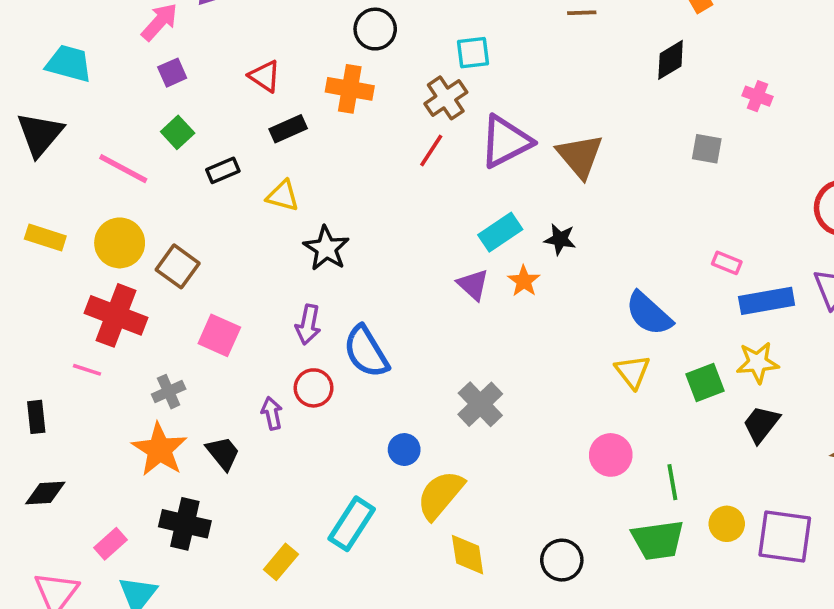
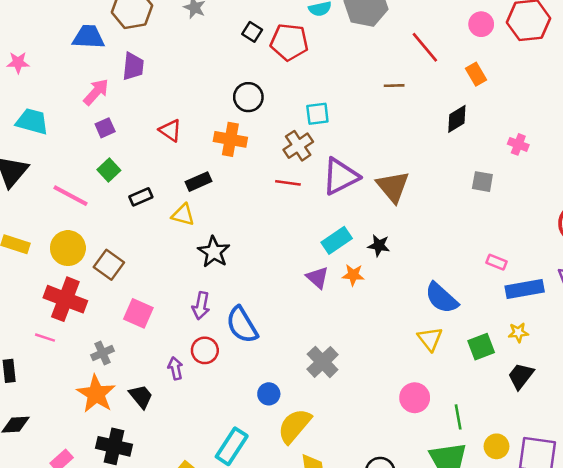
black rectangle: (288, 129) -> (198, 182), moved
red line: (431, 150) -> (288, 183), turned 65
orange star: (524, 281) -> (353, 275), turned -30
yellow star: (758, 363) -> (518, 332), size x0.7

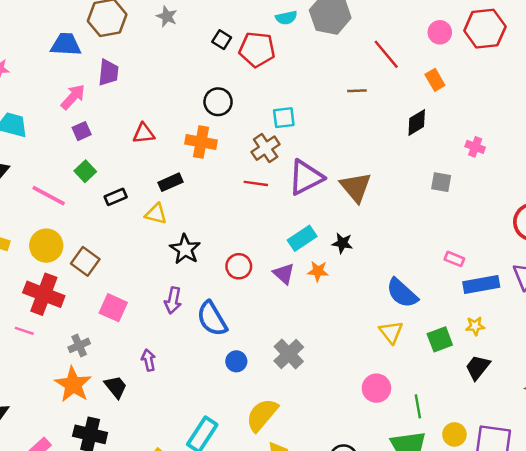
red triangle: (170, 130) -> (144, 133), turned -40
red circle: (205, 350) -> (239, 266), moved
blue circle: (269, 394) -> (236, 361), moved

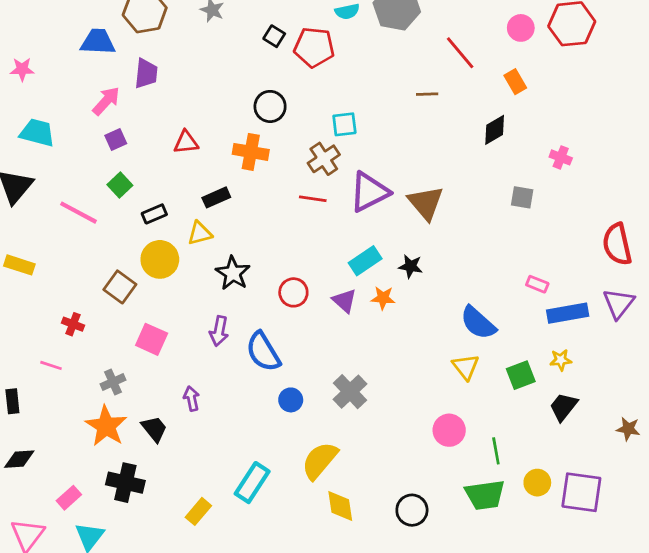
yellow triangle: (156, 214) -> (200, 233), turned -30
yellow circle: (46, 246) -> (160, 259), moved
red cross: (44, 294) -> (73, 324), size x0.5

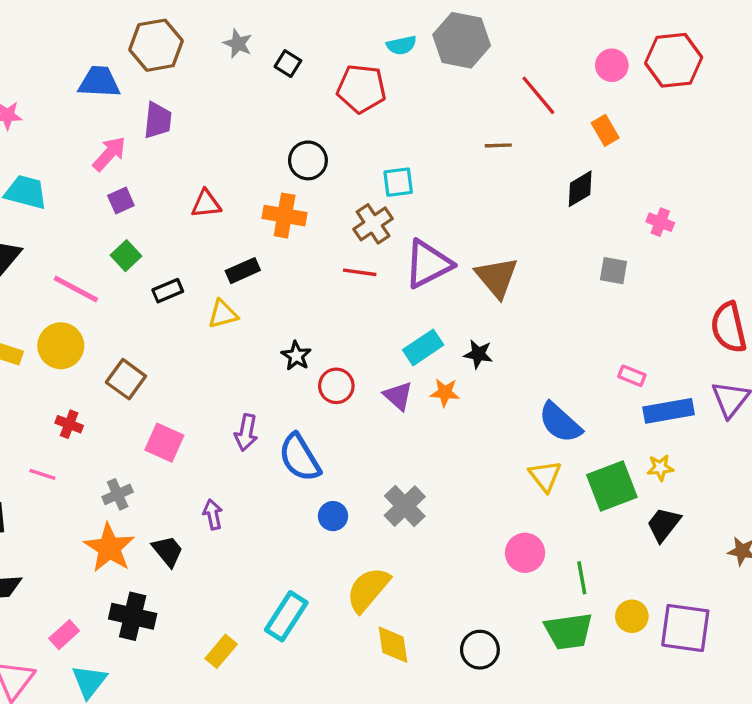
black square: (274, 36) -> (288, 64), moved
yellow circle: (160, 259) -> (61, 346), moved
black star: (233, 273) -> (296, 356), moved, size x0.7
green square: (521, 375) -> (612, 486), size x1.4

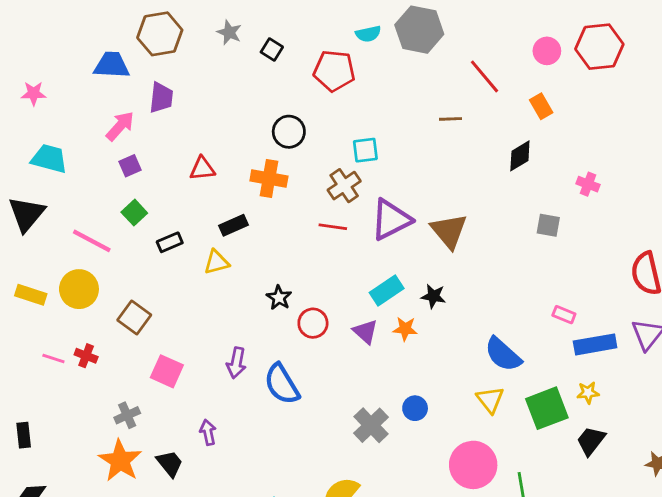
pink line: (42, 474) -> (53, 359), moved
blue circle: (333, 516) -> (415, 408), moved
pink circle: (525, 553) -> (473, 465), size x1.4

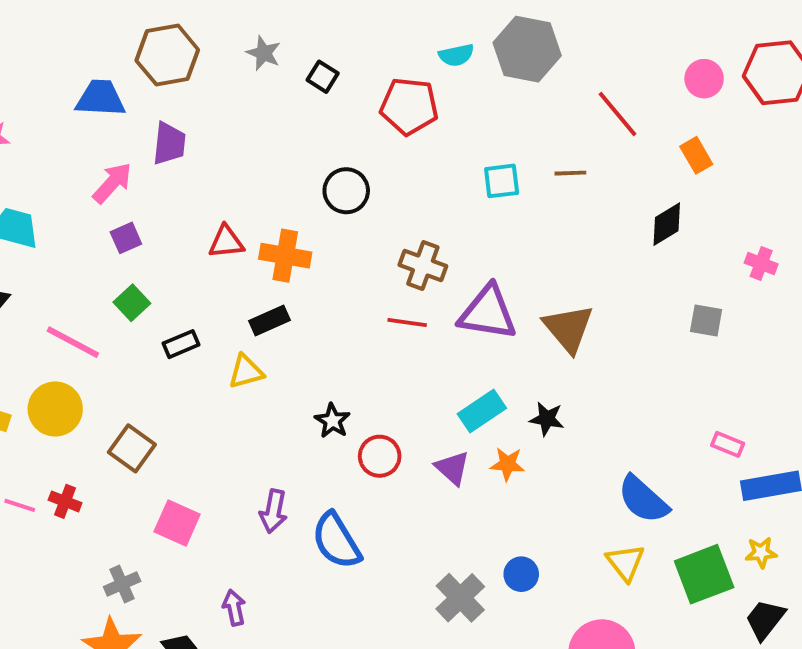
cyan square: (365, 150) -> (502, 181), moved
orange cross: (269, 178) -> (285, 256), moved
brown cross: (344, 186) -> (423, 265), turned -36
purple triangle: (391, 220) -> (488, 313), turned 36

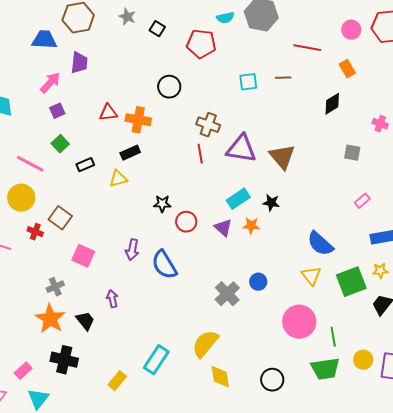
red line: (618, 114) -> (307, 48), turned -40
red line: (407, 322) -> (200, 154), turned 72
black star: (332, 421) -> (162, 204), turned -30
pink rectangle: (728, 444) -> (362, 201), moved, turned -63
red cross: (65, 501) -> (35, 232), moved

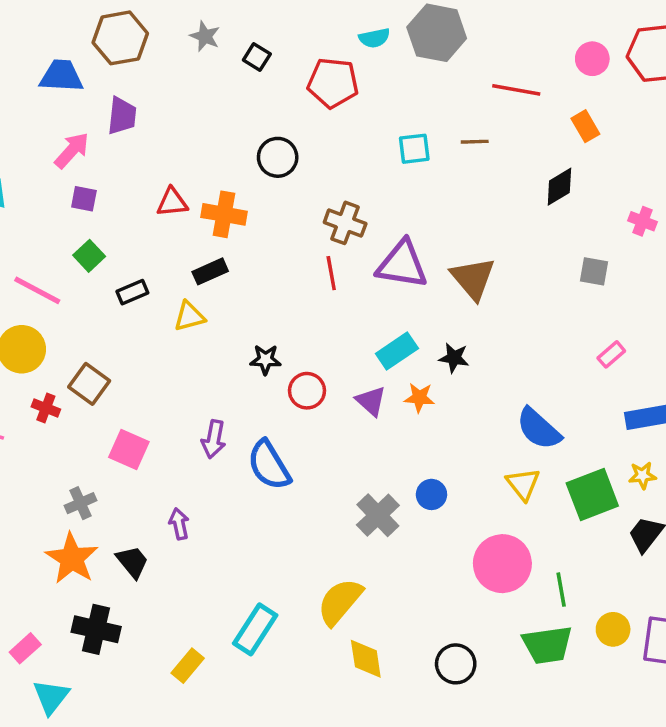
purple square: (57, 111) -> (84, 199), turned 35

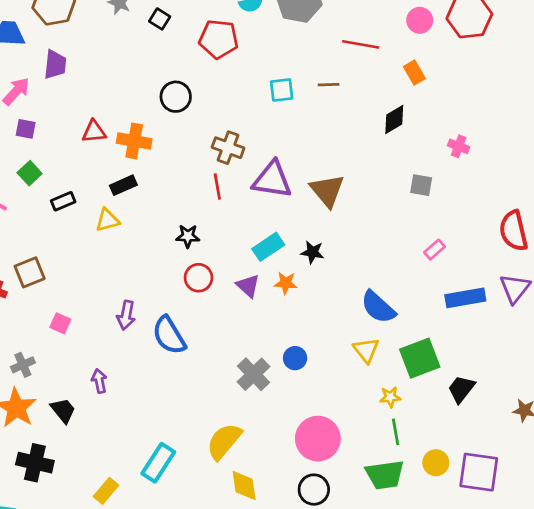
black star: (265, 360) -> (188, 236), moved
brown square: (89, 384) -> (30, 272), turned 32
pink square: (129, 450) -> (60, 323), size x0.7
yellow star: (642, 475) -> (390, 397), moved
pink circle: (502, 564) -> (318, 439), moved

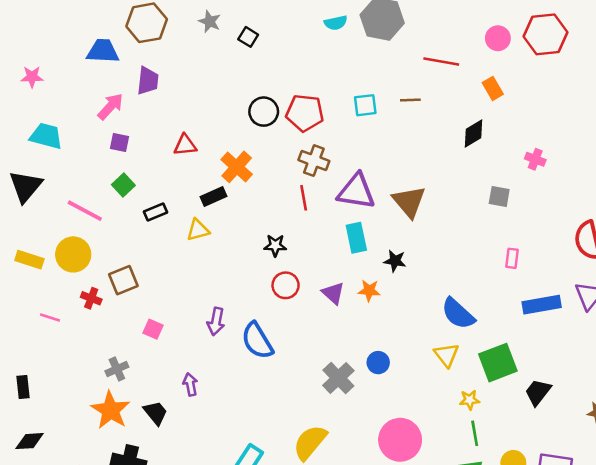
red pentagon: (219, 39) -> (305, 113), moved
orange cross: (134, 141) -> (237, 167), moved, turned 32
cyan rectangle: (268, 247) -> (356, 238), moved, turned -68
pink rectangle: (434, 250) -> (512, 258), turned -42

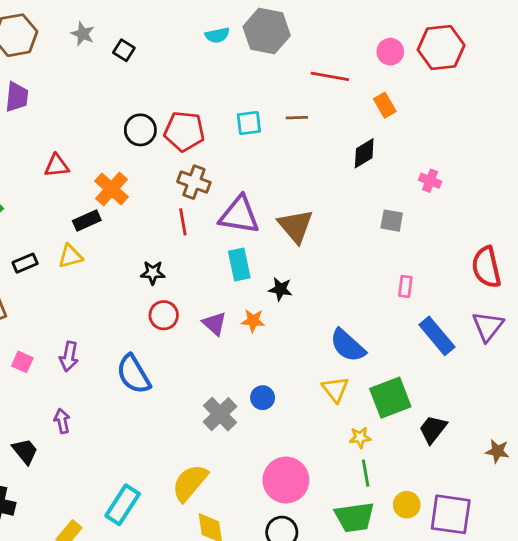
black rectangle: (156, 212) -> (25, 263), moved
blue rectangle: (542, 305) -> (437, 336), turned 60
purple arrow: (216, 321) -> (69, 356), moved

